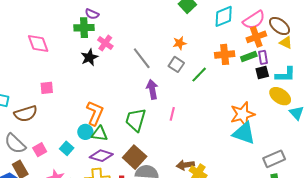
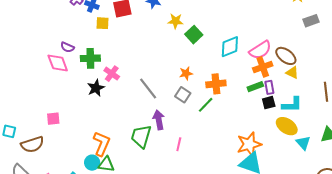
purple semicircle: (92, 14) -> (67, 47), moved
pink diamond: (38, 43) -> (58, 63), moved
orange cross: (225, 54) -> (216, 84), moved
green trapezoid: (136, 120) -> (141, 136), moved

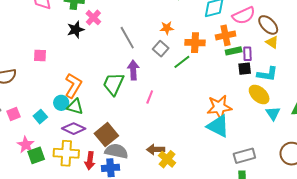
orange cross: (263, 67) -> (226, 35), moved
pink square: (53, 119) -> (40, 55), moved

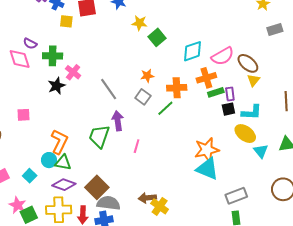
yellow triangle: (272, 42) -> (253, 80), turned 40

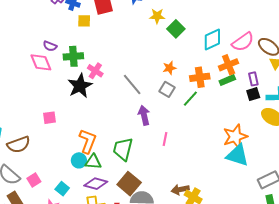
black star: (57, 86) -> (80, 86), size x1.4
green rectangle: (216, 92) -> (227, 80), moved
green trapezoid: (99, 136) -> (123, 149), moved
cyan square: (30, 176) -> (62, 189), moved

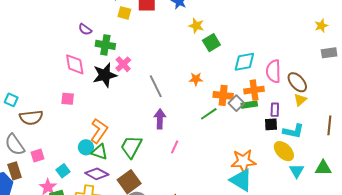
pink semicircle: (243, 42) -> (273, 71), turned 110
pink diamond: (41, 62) -> (75, 64), moved
gray square: (167, 89) -> (236, 103), moved

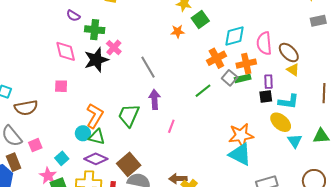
orange star: (196, 79) -> (178, 31), moved
orange cross: (223, 95) -> (216, 58), moved, turned -30
yellow triangle: (300, 100) -> (293, 70), turned -40
green trapezoid: (131, 147) -> (129, 115), moved

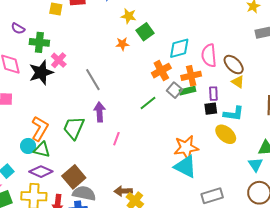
cyan triangle: (295, 141) -> (255, 165), moved

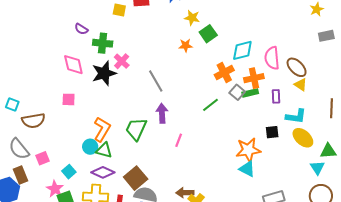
black square: (211, 109) -> (272, 132), moved
yellow ellipse: (226, 134) -> (303, 138), moved
cyan triangle: (185, 167) -> (247, 169), size x0.7

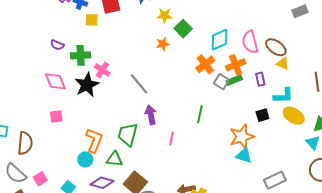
green line: (211, 105) -> (200, 114), moved, turned -30
brown semicircle: (33, 121) -> (25, 143), turned -65
green triangle: (104, 150) -> (114, 159), moved

